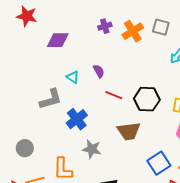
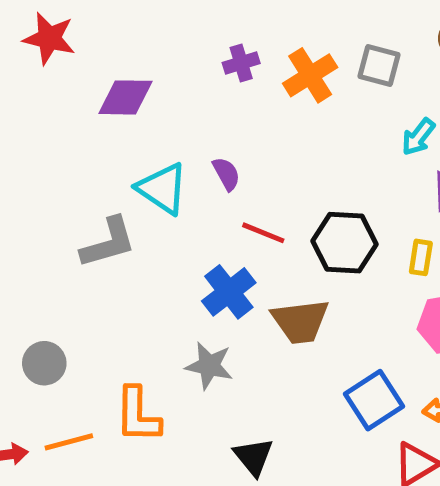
cyan triangle: (73, 77) -> (162, 188), size x1.6
blue cross: (77, 119) -> (229, 292), moved

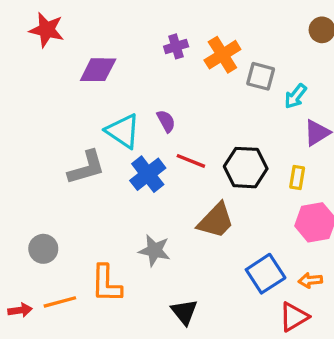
gray square: (379, 65) -> (261, 76), moved
blue cross: (229, 292) -> (148, 174), moved
brown trapezoid: (300, 321) -> (216, 221), turned -39

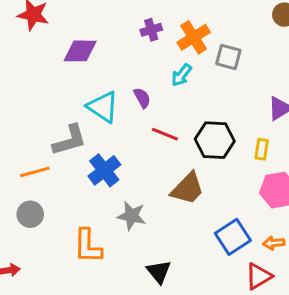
cyan arrow: (295, 96) -> (181, 75), moved
blue cross: (148, 174) -> (104, 170), moved
orange line: (60, 302) -> (35, 172), moved

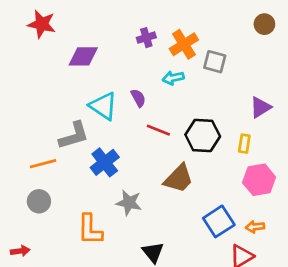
cyan arrow: (181, 75) -> (173, 78), turned 40

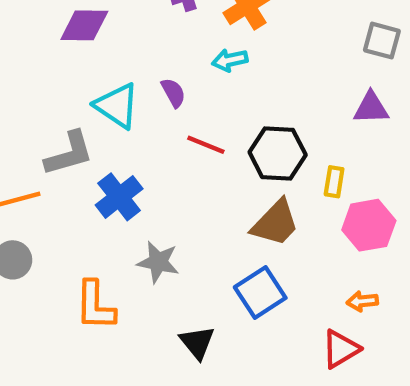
gray square: (215, 62) -> (382, 41), moved
purple triangle: (260, 107) -> (371, 108), turned 30
yellow rectangle: (244, 144) -> (334, 182), moved
brown trapezoid: (179, 178) -> (275, 223), moved
blue square: (219, 221) -> (260, 293), moved

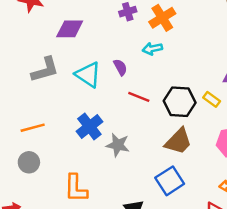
gray L-shape: (69, 153) -> (45, 70), moved
yellow rectangle: (334, 182) -> (212, 99), moved, turned -63
gray star: (158, 262) -> (118, 145), moved

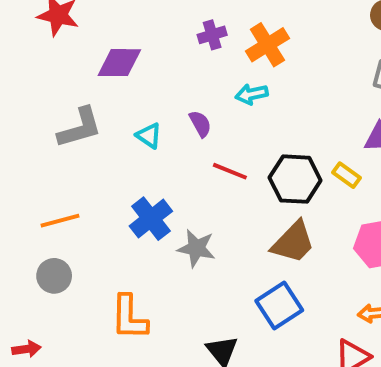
cyan triangle: (88, 75) -> (149, 136), size x0.6

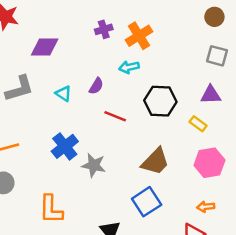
purple semicircle: (200, 124) -> (96, 86), turned 60
yellow rectangle: (346, 175) -> (198, 124), moved
black hexagon: (295, 179) -> (160, 101), moved

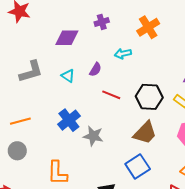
orange cross: (139, 36) -> (148, 27), moved
purple diamond: (45, 47) -> (67, 38), moved
black hexagon: (160, 101) -> (149, 97), moved

